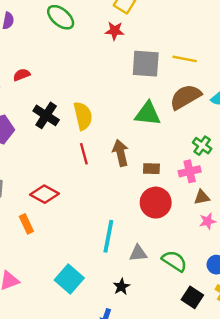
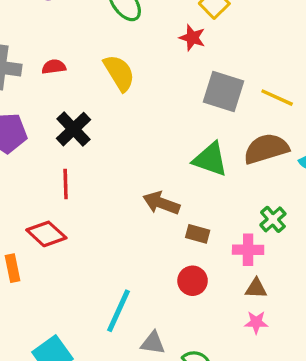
yellow semicircle: (83, 116) -> (119, 73), moved, turned -32
brown arrow: (121, 153) -> (161, 203), turned -70
red line: (84, 154) -> (66, 184), moved
red circle: (156, 203) -> (193, 281), size x0.7

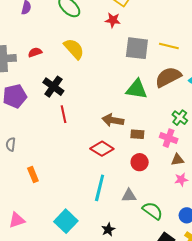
red line: (66, 184) -> (64, 114), moved
red diamond: (46, 234) -> (102, 149), moved
pink cross: (248, 250) -> (169, 138), turned 30
gray triangle: (153, 343) -> (129, 196), moved

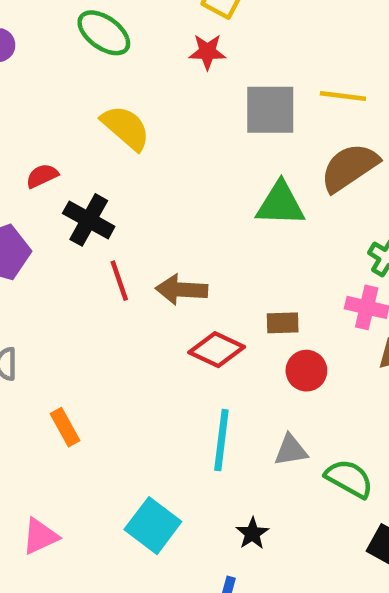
red semicircle: (35, 52) -> (42, 176), moved
brown arrow: (113, 120) -> (181, 290), moved
brown rectangle: (137, 134) -> (283, 323), moved

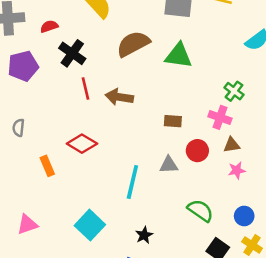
brown semicircle: (349, 167) -> (133, 44), moved
red diamond: (217, 350) -> (82, 144), moved
red circle: (306, 371) -> (197, 151), moved
gray triangle: (291, 450) -> (169, 165), moved

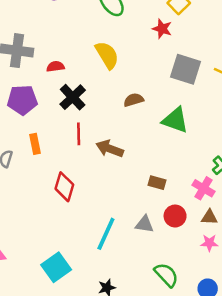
brown semicircle: (133, 44) -> (134, 100), size x0.6
red diamond: (82, 144) -> (64, 187), turned 64
orange rectangle: (47, 166) -> (35, 144), moved

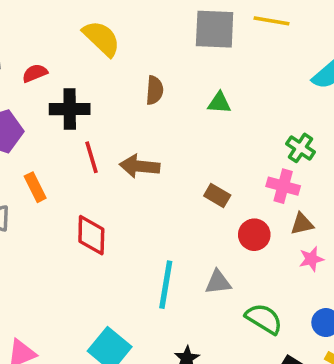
black cross: (73, 97) -> (70, 109), turned -32
brown semicircle: (134, 100) -> (154, 90), turned 126
green triangle: (175, 120) -> (219, 103), size x0.6
brown rectangle: (157, 183) -> (217, 195), turned 30
gray triangle: (144, 224) -> (218, 282), moved

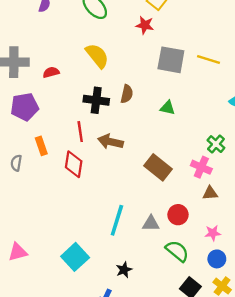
black cross: (70, 109) -> (96, 100), moved
brown rectangle: (217, 195) -> (158, 167), size x1.6
red diamond: (91, 235) -> (74, 164), moved
red circle: (254, 235) -> (178, 215), moved
pink star: (311, 259) -> (213, 233), moved

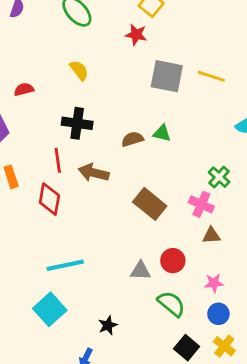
yellow semicircle: (97, 56) -> (79, 70), size x0.7
brown semicircle: (127, 94) -> (132, 139), moved, turned -120
cyan line: (117, 220) -> (65, 265), moved, turned 60

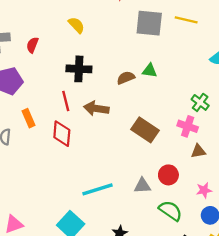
red semicircle: (24, 89) -> (32, 45), turned -49
cyan line: (65, 265) -> (97, 189), moved

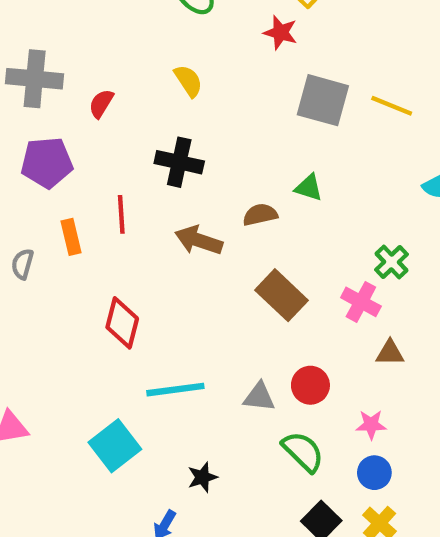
brown semicircle: (126, 78) -> (260, 215), moved
red line: (66, 101) -> (121, 214), moved
red diamond: (62, 134) -> (122, 323), moved
brown triangle: (198, 151) -> (390, 353), moved

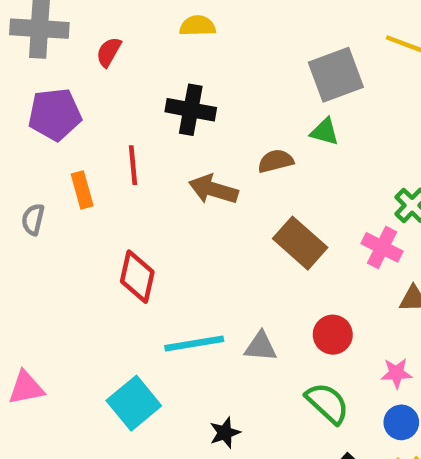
yellow semicircle: (188, 81) -> (198, 26), turned -56
gray square: (323, 100) -> (336, 75), moved, turned -34
gray triangle: (259, 397) -> (261, 347), moved

